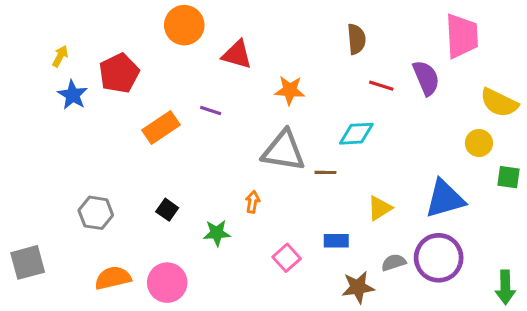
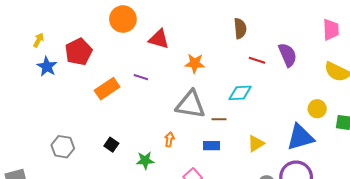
pink trapezoid: (462, 36) -> (331, 30), moved, size x0.7
yellow circle: (479, 143) -> (317, 109), moved
blue rectangle: (336, 241) -> (212, 146), moved

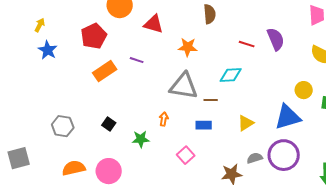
brown semicircle: (240, 29) -> (210, 14), moved
red pentagon: (79, 52) -> (94, 36), moved

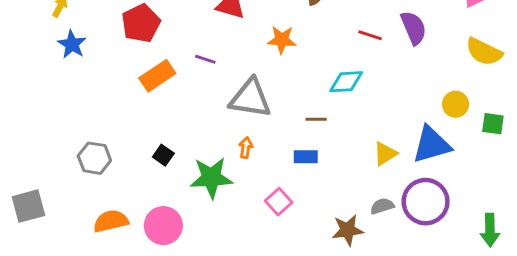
gray triangle: (184, 86) -> (250, 98), moved
yellow triangle: (246, 123) -> (385, 154), moved
green star: (141, 139) -> (211, 178), size x1.6

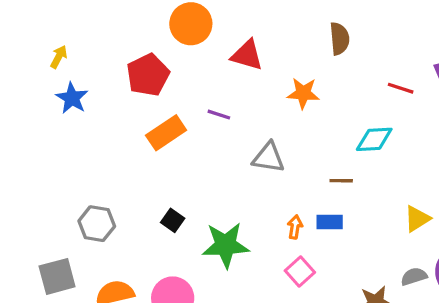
gray triangle: (250, 98) -> (268, 158), size x0.7
orange arrow: (246, 148) -> (295, 227), moved
gray square: (28, 206) -> (57, 276), moved

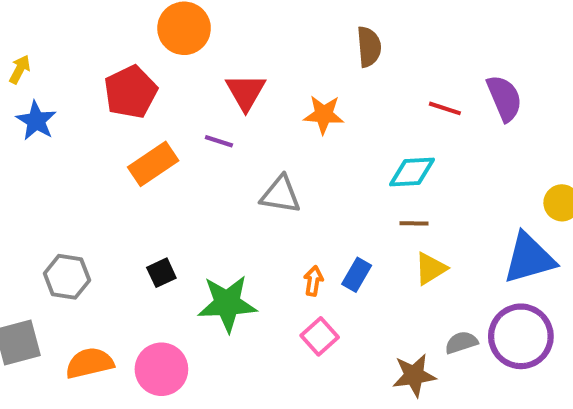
red triangle: (247, 55) -> (246, 92), moved, turned 44
brown line: (341, 181) -> (414, 223), moved
yellow triangle: (417, 219) -> (430, 269), moved
black square: (173, 220) -> (161, 273), turned 30
blue rectangle: (330, 222) -> (357, 275), turned -60

